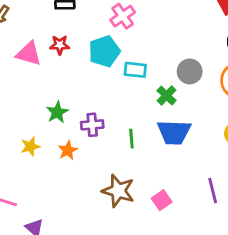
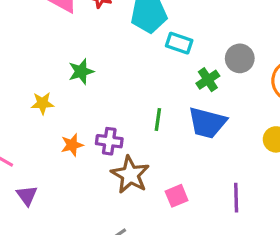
purple cross: (92, 125) -> (109, 141), moved
orange star: (68, 150) -> (72, 145), moved

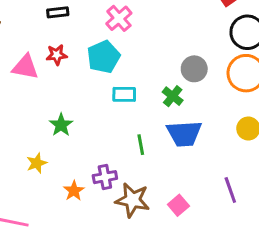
cyan rectangle: (179, 43) -> (124, 94), moved

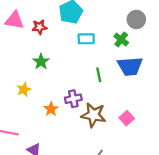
red star: (57, 55) -> (39, 27), moved

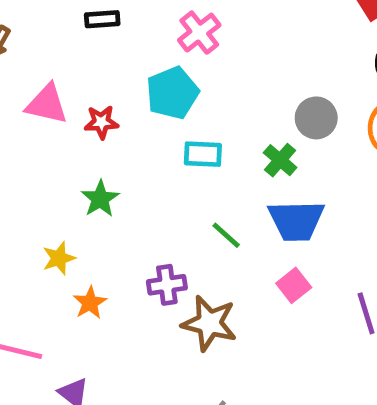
green line: (99, 75) -> (226, 235), turned -40
orange star: (51, 109) -> (90, 303), moved
pink square: (127, 118) -> (294, 285), moved

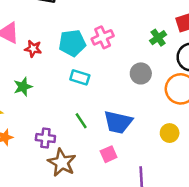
pink cross: (199, 33) -> (103, 37), moved
green cross: (280, 160) -> (158, 38), moved

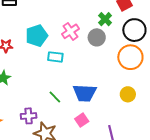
pink cross: (103, 37) -> (70, 31), moved
gray circle: (141, 73) -> (97, 37), moved
cyan rectangle: (80, 77) -> (55, 57), moved

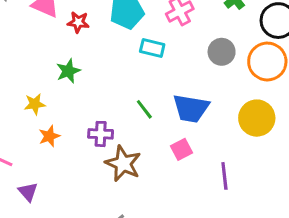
gray circle: (97, 37) -> (222, 52), moved
yellow circle: (128, 94) -> (257, 118), size x1.5

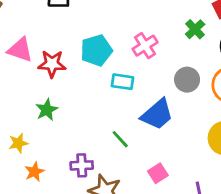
red star: (78, 22) -> (52, 64), size x1.4
blue trapezoid: (191, 108) -> (157, 114), moved, turned -45

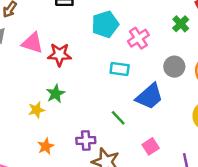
cyan pentagon: (96, 50) -> (105, 24), moved
yellow star: (18, 143) -> (36, 110), moved

